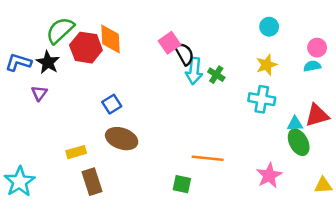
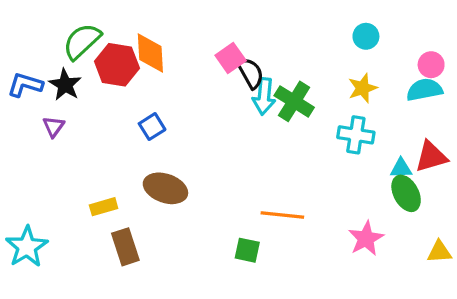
cyan semicircle: (312, 66) -> (424, 90), size x1.5
green cross: (216, 75) -> (294, 101), size x1.6
blue square: (112, 104) -> (152, 127), moved

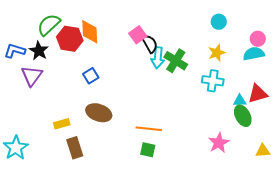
purple triangle: (53, 127) -> (32, 76), size x1.6
orange line: (282, 215) -> (149, 129), moved

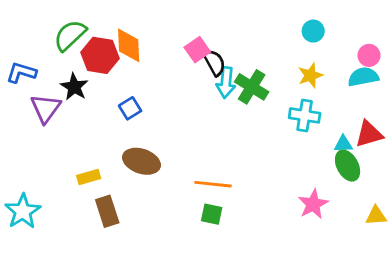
black star: (39, 51) -> (74, 87), moved

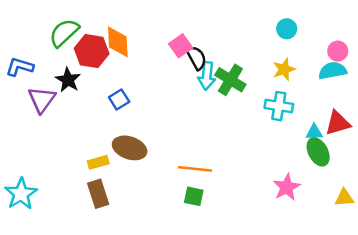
yellow rectangle: (89, 177) -> (98, 162), moved

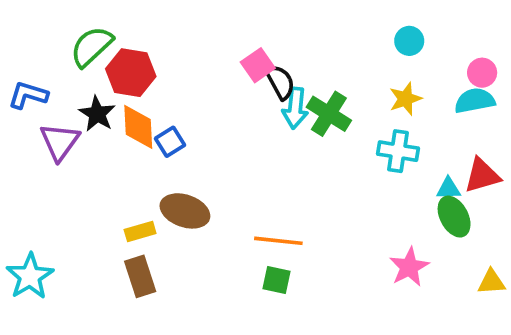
orange diamond: (118, 42) -> (138, 127), moved

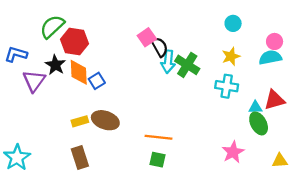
yellow rectangle: (140, 231) -> (80, 121), moved

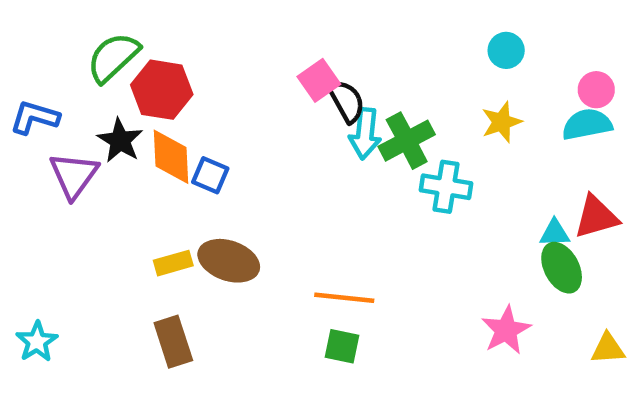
green cross: (187, 65) -> (407, 141), turned 30
blue square: (97, 81) -> (210, 175), turned -35
cyan cross: (227, 86) -> (446, 187), moved
cyan star: (17, 157) -> (37, 342), size x0.7

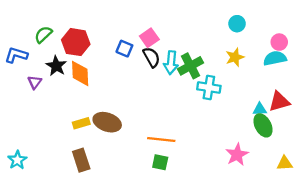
green semicircle: (113, 57) -> (43, 34), moved, size x0.7
black semicircle: (347, 101) -> (152, 57), moved
purple triangle: (74, 175) -> (35, 82), size x0.6
blue square: (210, 175) -> (124, 49), moved

